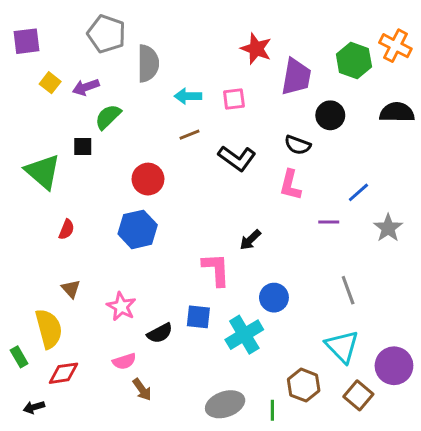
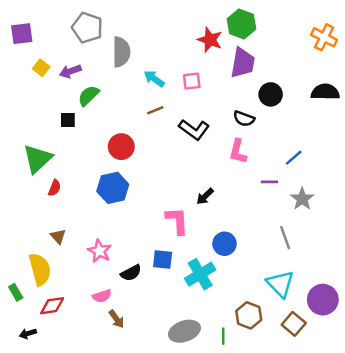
green hexagon: (354, 60) -> (241, 24), moved
cyan arrow: (188, 96) -> (154, 79), turned 35
green triangle: (43, 172) -> (38, 159), moved, turned 36
gray star: (388, 228) -> (302, 199), moved

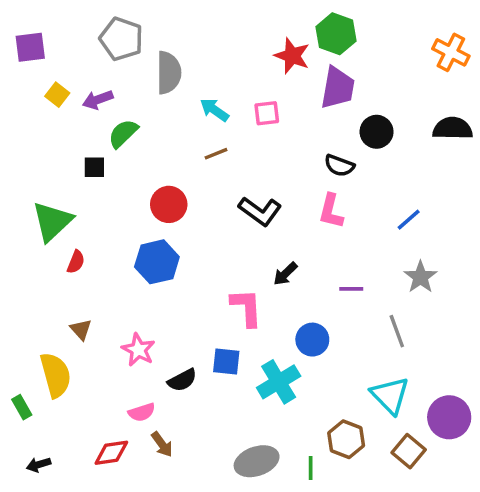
black L-shape: (194, 130) -> (260, 211), moved
purple line: (269, 182) -> (351, 289), moved
red diamond: (52, 306) -> (111, 453), moved

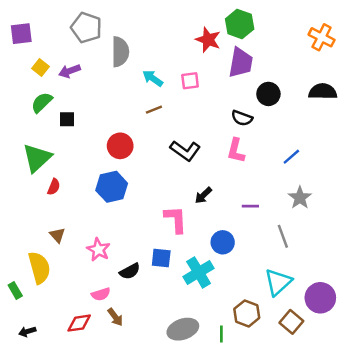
green semicircle: (123, 133) -> (42, 102), moved
cyan triangle: (390, 395) -> (278, 282), turned 32

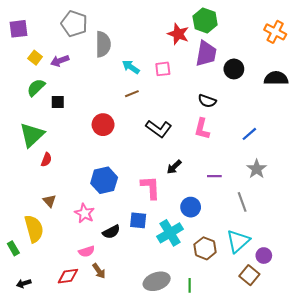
black circle: (268, 94) -> (234, 69), moved
blue hexagon: (112, 187) -> (104, 180), moved
purple circle: (320, 298) -> (264, 256), moved, size x0.6
brown hexagon: (247, 313) -> (205, 248), moved

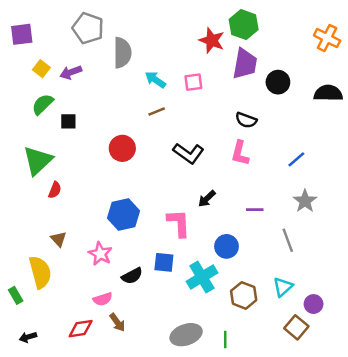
cyan triangle: (238, 241) -> (283, 287), size x0.7

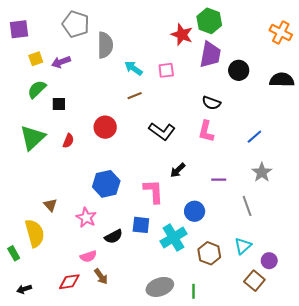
yellow square: (41, 69) -> (36, 59), turned 32
red semicircle: (55, 190) -> (68, 141), moved

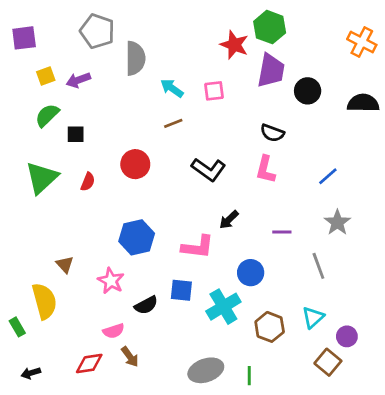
pink L-shape: (154, 191) -> (198, 247), turned 100

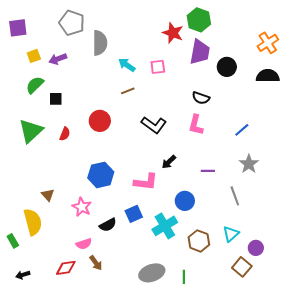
orange cross: (362, 42) -> (268, 43), moved, turned 30
blue square: (181, 290) -> (134, 214), turned -30

